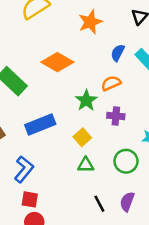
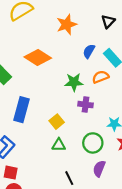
orange semicircle: (111, 83) -> (101, 77), moved
green star: (86, 100) -> (74, 82), moved, turned 30
blue rectangle: (40, 125) -> (22, 110), turned -55
purple semicircle: (127, 202) -> (99, 169), moved

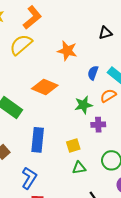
black triangle: (108, 21) -> (105, 33), moved, turned 40
orange star: (67, 25) -> (67, 51), turned -30
yellow square: (57, 122) -> (73, 146), turned 32

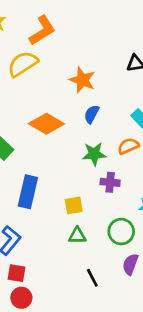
blue semicircle: (93, 73) -> (92, 114), moved

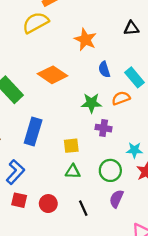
blue semicircle: (92, 114) -> (104, 69), moved, turned -49
red circle: (21, 298) -> (48, 204), moved

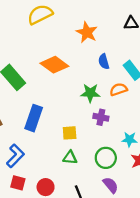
purple semicircle: (116, 199) -> (111, 185), turned 114

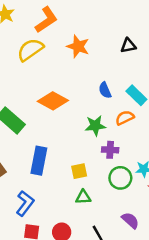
orange star: (87, 32) -> (78, 46), moved
green circle: (106, 158) -> (120, 178), moved

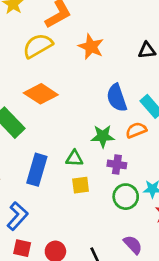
blue semicircle: (105, 90) -> (117, 98), size x1.5
orange diamond: (53, 101) -> (41, 94), moved
green triangle: (83, 197) -> (74, 158), moved

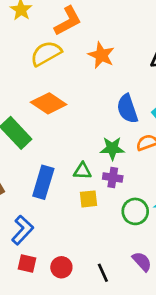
purple cross: (117, 164) -> (113, 177), moved

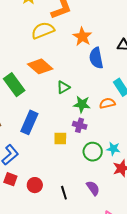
blue semicircle: (127, 109) -> (96, 58), moved
green triangle: (82, 171) -> (63, 87), moved, turned -40

